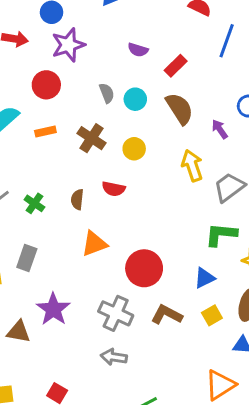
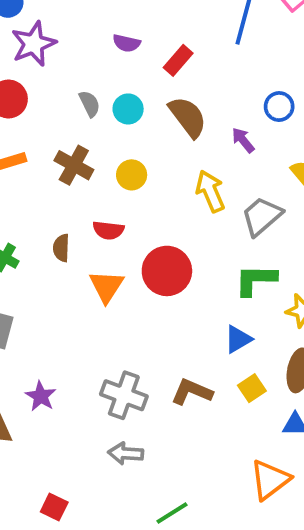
orange triangle: (94, 244) -> (106, 286), moved, turned -32
red circle: (144, 268) -> (167, 271), moved
purple star: (53, 309) -> (41, 396), size x0.7

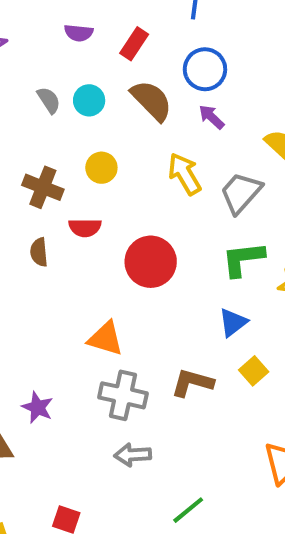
blue circle: (279, 107) -> (205, 69), moved, size x1.4
brown cross: (74, 165) -> (43, 187), moved
orange triangle: (106, 286) -> (106, 339), moved, turned -39

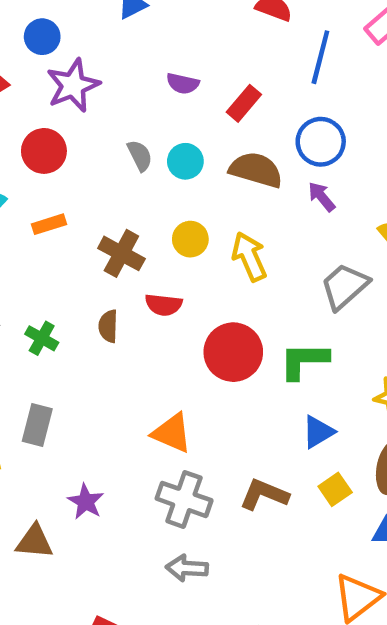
brown semicircle: (152, 100) -> (256, 170), turned -36
yellow arrow: (185, 174) -> (249, 257), moved
green L-shape: (243, 259) -> (304, 361), moved

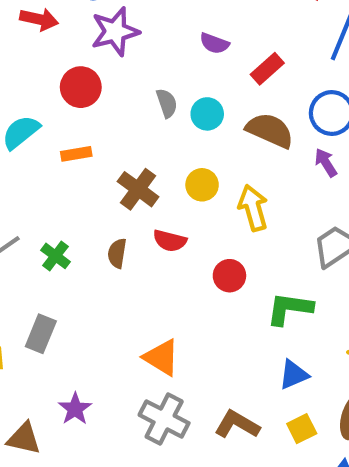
red circle: (233, 352) -> (229, 276), moved, size x0.6

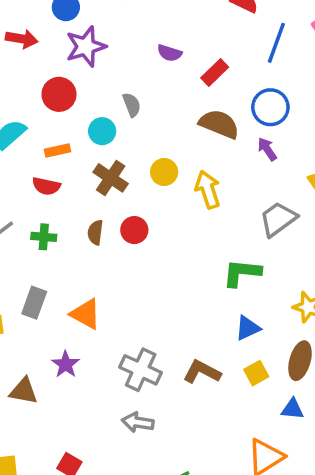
cyan circle: (207, 114) -> (102, 131), moved
red semicircle: (170, 241) -> (46, 186), moved
green cross: (56, 256) -> (44, 237), turned -30
red circle: (229, 276) -> (134, 230), moved
orange triangle: (161, 357) -> (86, 314), moved

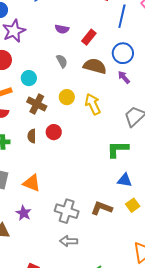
gray semicircle: (132, 105) -> (62, 61), moved
blue triangle: (248, 328) -> (125, 180), turned 42

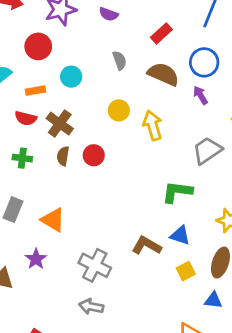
purple semicircle: (62, 29) -> (109, 14), moved
brown cross: (37, 104) -> (60, 124), moved
brown L-shape: (102, 208) -> (147, 246), moved

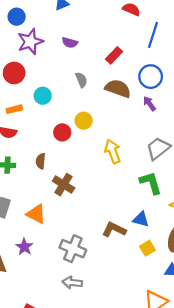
brown cross: (60, 124) -> (64, 185), moved
yellow arrow: (153, 125) -> (113, 151), moved
red circle: (94, 155) -> (62, 132), moved
green L-shape: (177, 192) -> (151, 183), moved, turned 70

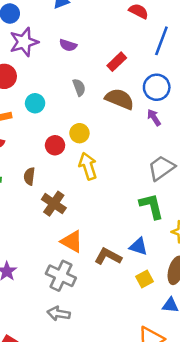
yellow arrow: (113, 151) -> (88, 166), moved
orange triangle: (36, 214) -> (72, 242), moved

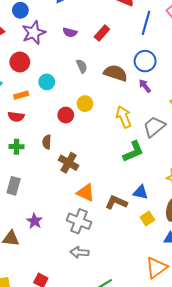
red rectangle: (117, 62) -> (102, 33), moved
yellow arrow: (88, 166) -> (124, 117), moved
green L-shape: (151, 206) -> (133, 152), moved, turned 85

